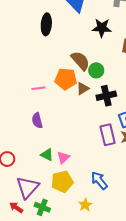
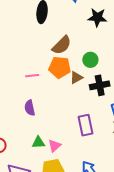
brown semicircle: (80, 61) -> (62, 45), moved, turned 85
purple rectangle: (108, 135) -> (86, 125), moved
green triangle: (47, 155) -> (38, 142), turned -32

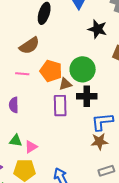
brown semicircle: (62, 45) -> (29, 46), moved
green circle: (90, 60) -> (83, 69), size x1.6
purple rectangle: (86, 125) -> (60, 106), moved

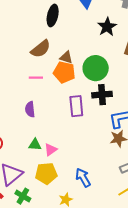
black star: (97, 29) -> (107, 27), turned 30
brown triangle: (65, 84) -> (66, 57), moved, turned 40

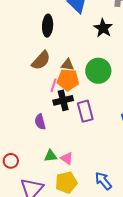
pink line: (36, 78) -> (54, 85), moved, turned -64
black cross: (102, 95) -> (63, 100), moved
pink triangle: (51, 150) -> (67, 158), turned -40

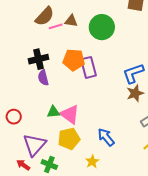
orange pentagon: (68, 80) -> (74, 60), moved
pink line: (54, 85) -> (56, 26), moved, turned 56
black cross: (63, 100) -> (39, 59), moved
pink triangle: (67, 158) -> (70, 114), size x1.5

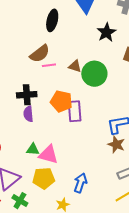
brown triangle: (71, 21) -> (75, 66), moved
brown star: (135, 93) -> (116, 144), turned 30
pink triangle: (70, 114) -> (48, 155), turned -30
blue arrow: (106, 137) -> (80, 183), turned 48

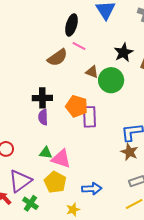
black star: (106, 32) -> (124, 53), moved
pink line: (49, 65) -> (79, 46), moved, turned 32
yellow pentagon: (44, 178) -> (55, 182), turned 30
blue arrow: (80, 183) -> (92, 189), turned 66

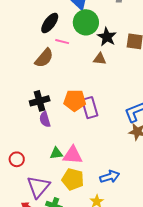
black ellipse: (71, 25) -> (50, 23), turned 35
brown triangle: (92, 72) -> (100, 59), moved
green circle: (111, 80) -> (86, 22), moved

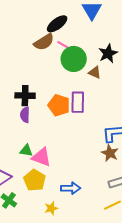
green circle: (86, 22) -> (74, 59), moved
brown semicircle: (44, 58) -> (44, 42), moved
purple rectangle: (90, 108) -> (78, 102), moved

